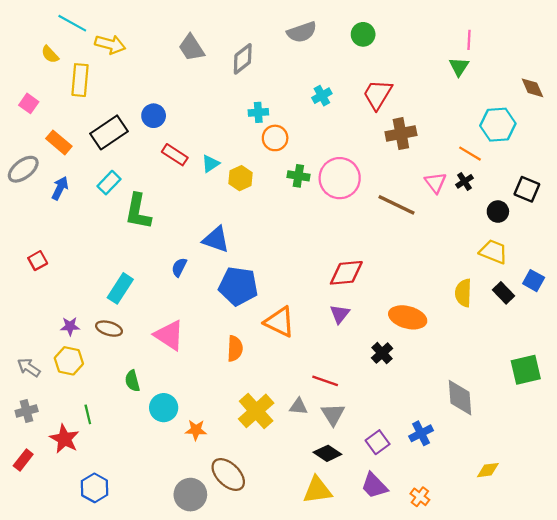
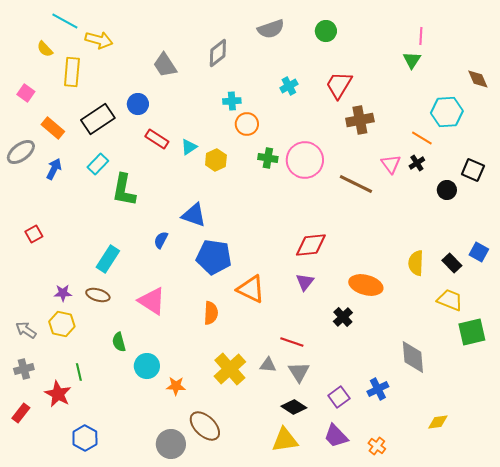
gray trapezoid: (191, 48) -> (165, 65), moved
yellow trapezoid: (493, 252) -> (450, 300), moved

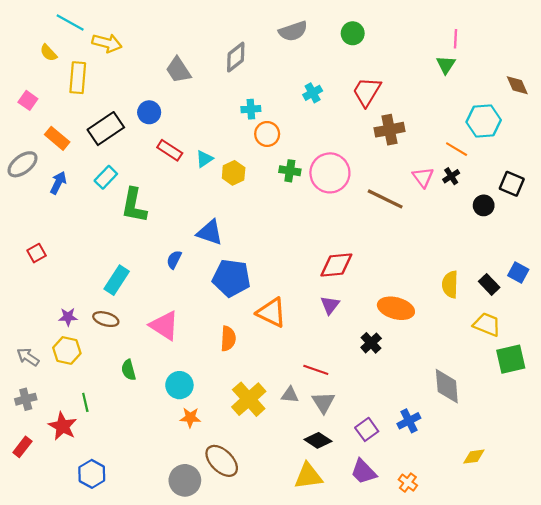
cyan circle: (147, 366) -> (179, 385), moved

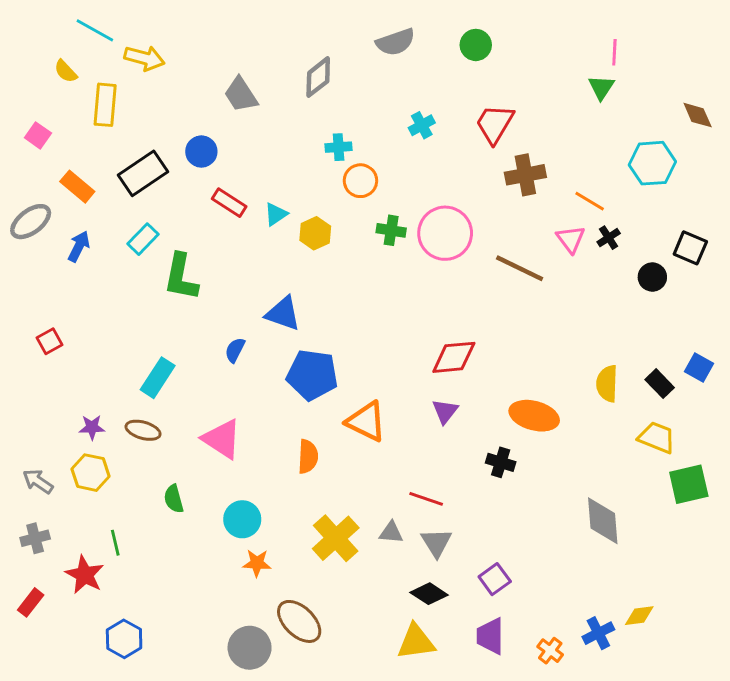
orange line: (457, 149) -> (590, 201), moved
black cross: (371, 343) -> (501, 462), turned -30
blue cross: (409, 421) -> (598, 633), moved
purple trapezoid: (363, 472) -> (490, 636), turned 44

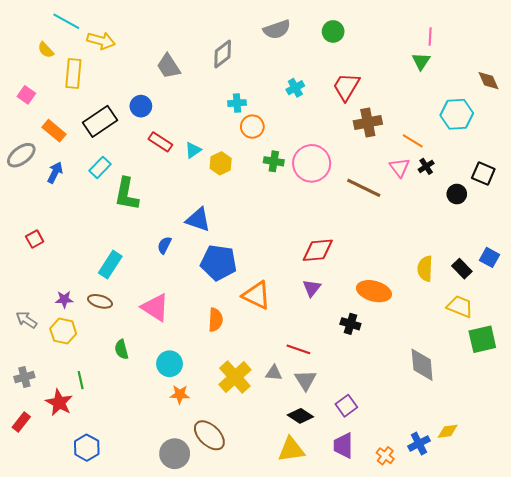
gray arrow: (38, 481) -> (26, 320), moved

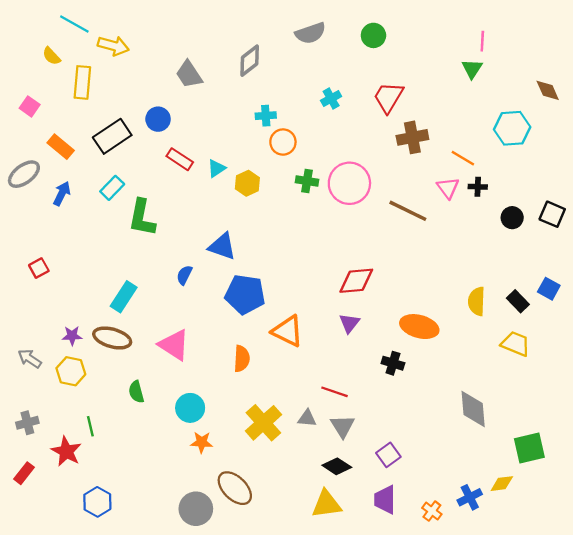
black cross: (426, 166) -> (478, 187), turned 35
black square: (483, 174) -> (552, 214), moved
brown ellipse: (100, 301) -> (112, 338), size x1.4
green square: (482, 339) -> (529, 448), moved

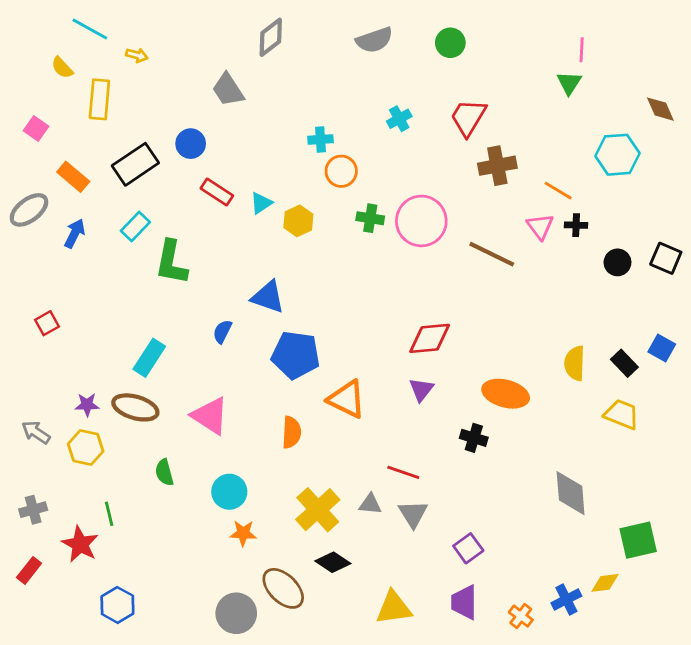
yellow arrow: (113, 46) -> (137, 55), size x0.6
gray diamond: (250, 61) -> (271, 37), moved
black diamond: (337, 466) -> (333, 562), moved

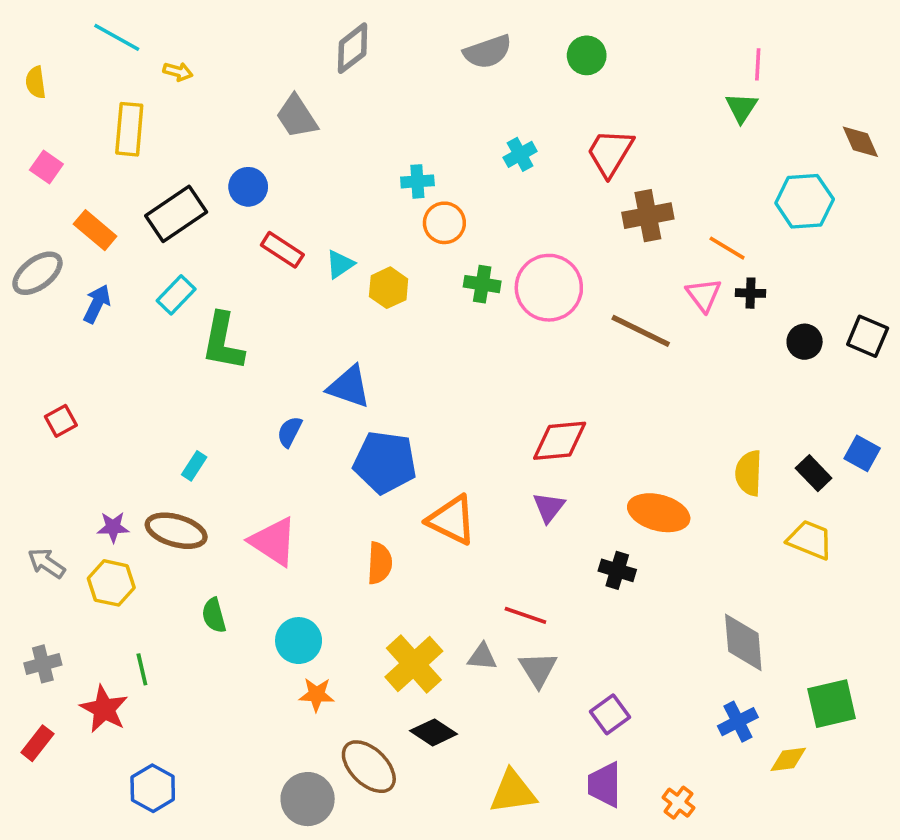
yellow semicircle: (62, 68) -> (36, 82), moved, turned 35
cyan rectangle: (149, 358) -> (194, 466), size x0.6
blue cross: (566, 599) -> (738, 722), moved

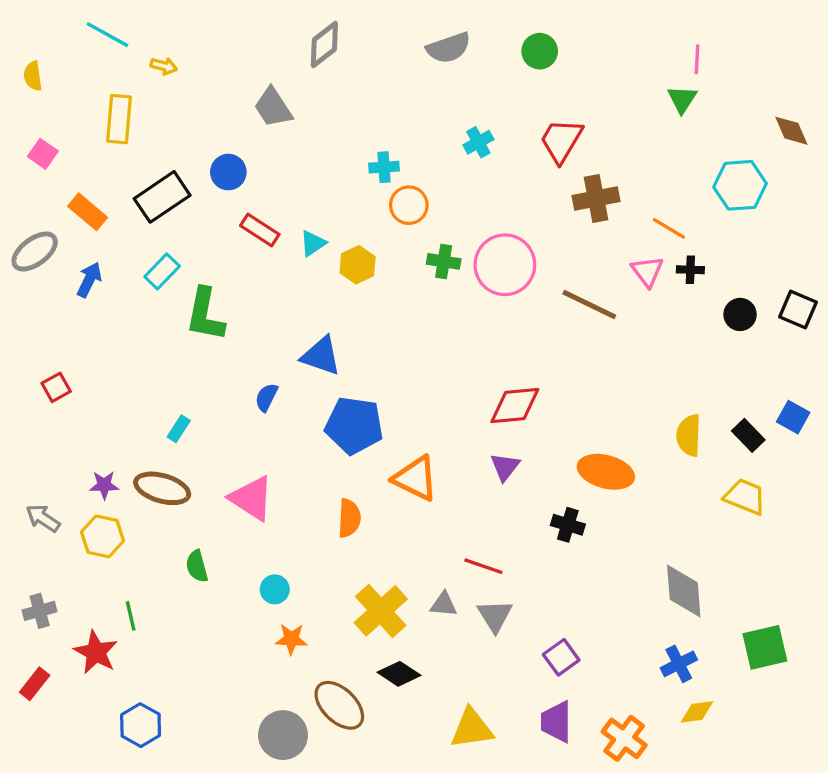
cyan circle: (299, 641) -> (275, 589), size x0.7
yellow diamond: (788, 759) -> (697, 712), moved
orange cross: (678, 803) -> (624, 738), size x1.5

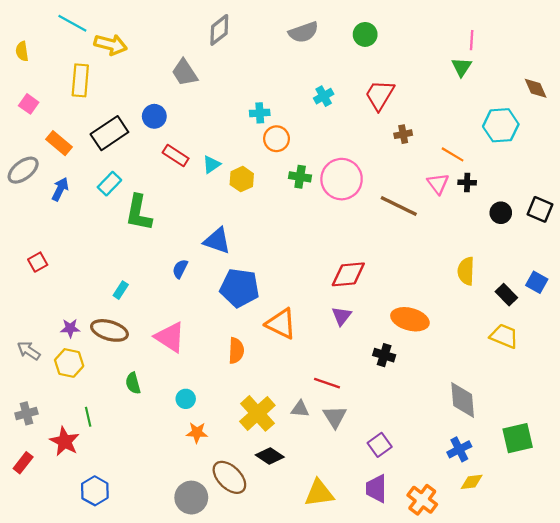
yellow arrow: (164, 66) -> (111, 45), size x1.8
brown cross: (596, 199) -> (403, 134), size x0.6
yellow semicircle: (689, 435) -> (466, 271), moved

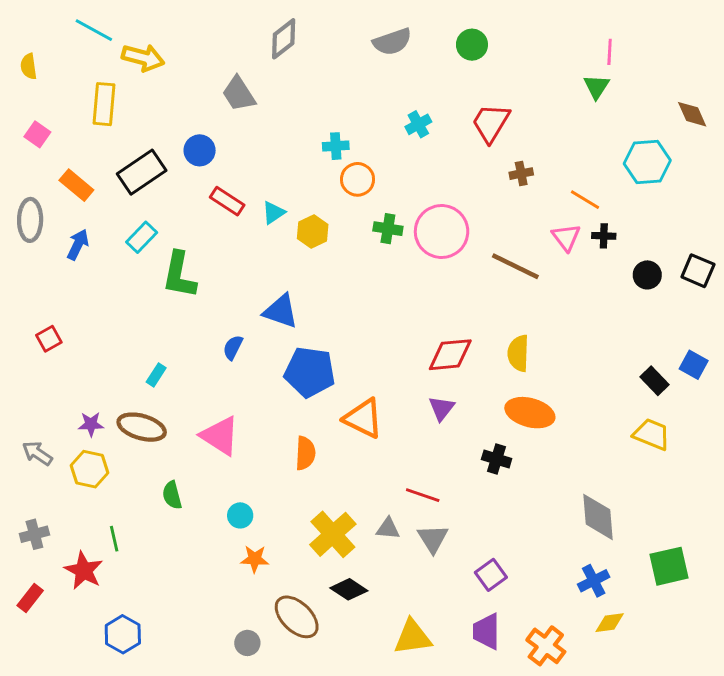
gray ellipse: (23, 170) -> (30, 220), turned -52
yellow semicircle: (466, 271) -> (518, 353), moved
gray circle: (191, 498) -> (247, 643), size x0.6

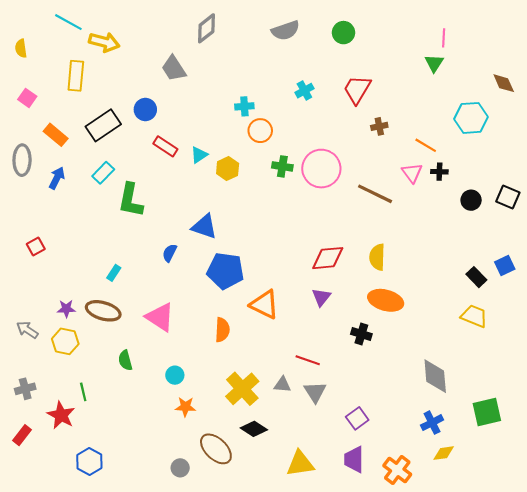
blue square: (694, 365) -> (505, 265), turned 36

